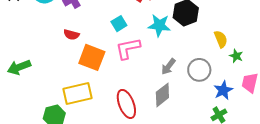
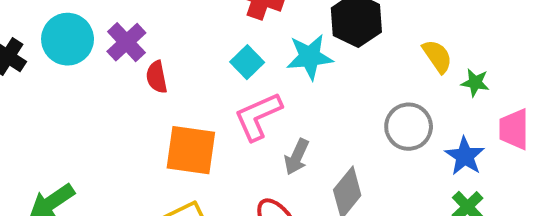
cyan square: (119, 24) -> (247, 62), moved
red semicircle: (71, 35) -> (157, 77), moved, turned 77
gray arrow: (168, 67) -> (297, 157), moved

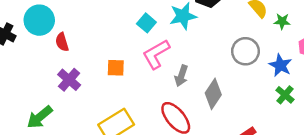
purple cross: (126, 42) -> (69, 80), moved
red semicircle: (157, 77) -> (62, 42), moved
orange square: (191, 150) -> (116, 68), moved, size x0.6

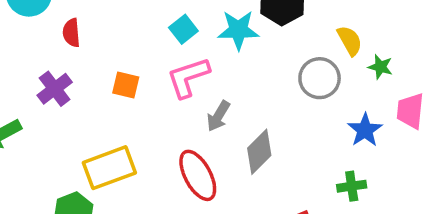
red semicircle: (62, 42) -> (71, 33), moved
gray circle: (245, 51) -> (320, 78), moved
green cross: (285, 95) -> (352, 186), moved, turned 30

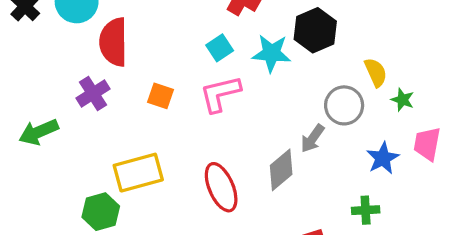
red semicircle: (71, 33) -> (114, 42), size x1.8
gray arrow: (218, 116) -> (312, 138), moved

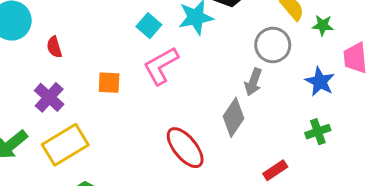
red semicircle: (114, 42) -> (54, 47), size x0.5
yellow rectangle: (138, 173) -> (65, 145), moved

